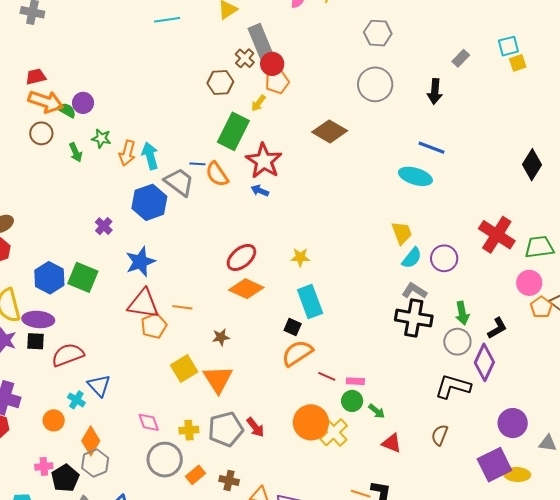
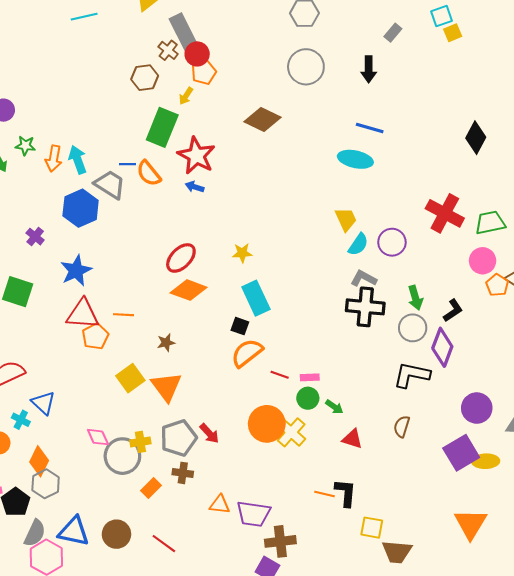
gray circle: (165, 460) -> (122, 456), moved
brown cross: (229, 481) -> (183, 473), moved

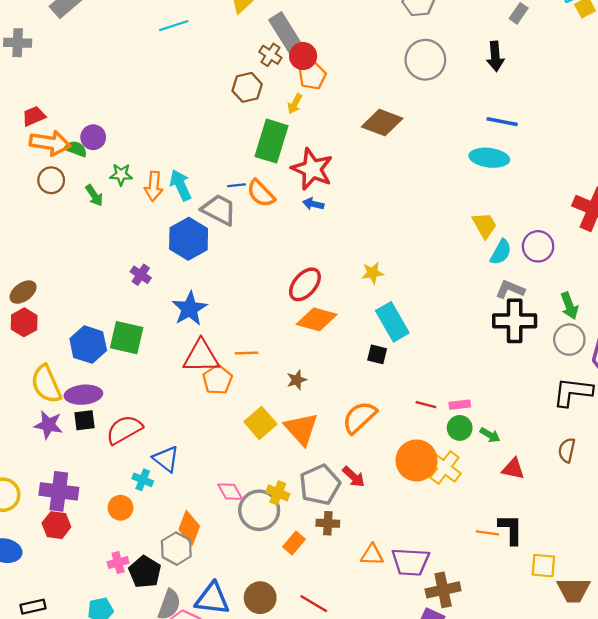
orange semicircle: (247, 353) -> (359, 417), moved
yellow cross: (140, 442) -> (278, 493), turned 36
orange diamond: (39, 461) -> (189, 528), moved

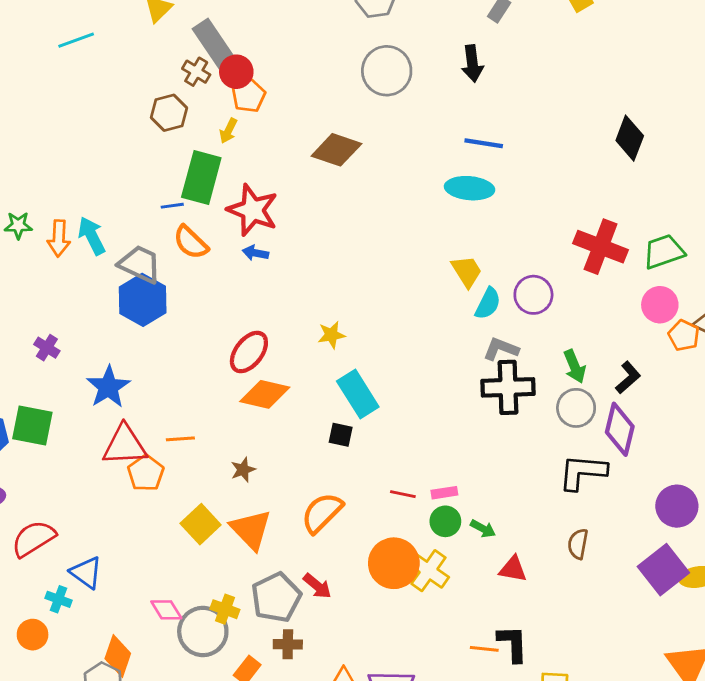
blue line: (236, 185) -> (172, 206), moved
blue hexagon: (189, 239) -> (143, 300), moved

